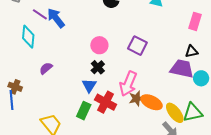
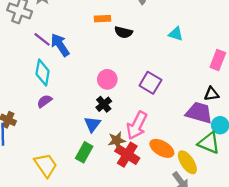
cyan diamond: (28, 37) -> (43, 73), moved
brown star: (136, 99) -> (117, 140), moved
red cross: (106, 102) -> (127, 155), moved
green triangle: (193, 112) -> (209, 143), moved, turned 30

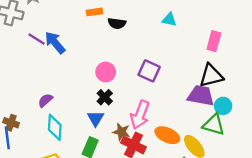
cyan diamond: (43, 73) -> (55, 127), moved
black triangle: (211, 94) -> (211, 76), size x1.6
brown star: (117, 140) -> (121, 132), turned 30

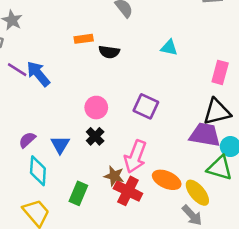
blue triangle: (96, 118) -> (60, 145), moved

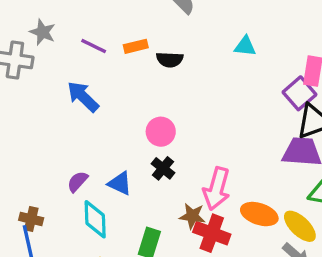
purple line: (17, 70) -> (94, 46), moved
purple square: (146, 106) -> (300, 93), moved, turned 30
blue triangle: (60, 145) -> (120, 183), turned -30

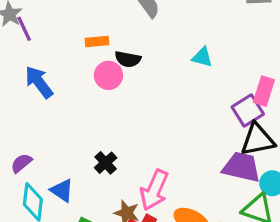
purple line: (94, 46) -> (24, 29), moved, turned 30
pink circle: (161, 132) -> (108, 75), moved
blue triangle: (120, 183) -> (62, 190), moved

